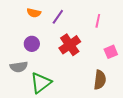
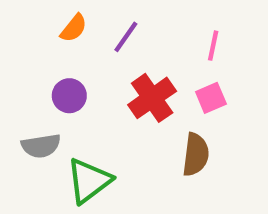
orange semicircle: (34, 13) -> (74, 28), turned -64
pink square: (111, 52) -> (211, 98), moved
brown semicircle: (100, 80) -> (196, 155), moved

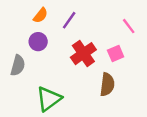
pink line: (213, 46) -> (129, 26), moved, turned -49
purple circle: (69, 96) -> (38, 42), moved
gray semicircle: (41, 146) -> (18, 65), moved, turned -66

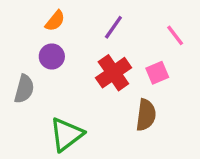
purple line: (69, 20) -> (113, 27), moved

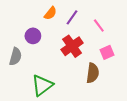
orange semicircle: (55, 21) -> (50, 13), moved
pink line: (175, 35) -> (99, 26), moved
pink square: (157, 73) -> (107, 52), moved

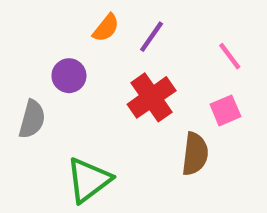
pink line: (99, 26) -> (230, 56), moved

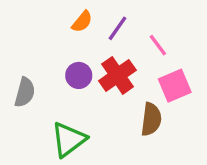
pink line: (230, 56) -> (158, 45), moved
purple circle: (69, 76) -> (79, 75), moved
pink square: (225, 110) -> (175, 86), size x1.4

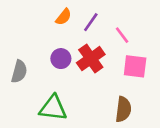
pink square: (175, 86) -> (135, 66), turned 30
brown semicircle: (151, 119) -> (123, 109), moved
green triangle: (69, 139) -> (53, 108), turned 44

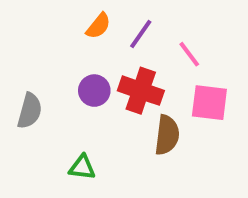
red cross: (91, 59) -> (141, 91), turned -36
green triangle: (53, 108) -> (82, 167), size x0.6
brown semicircle: (123, 109) -> (167, 135), moved

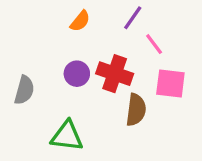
purple line: (141, 34) -> (133, 18), moved
green triangle: (82, 167) -> (67, 136), size x1.5

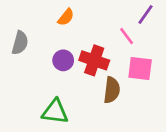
purple line: (133, 18) -> (145, 14), moved
gray semicircle: (24, 90) -> (20, 43), moved

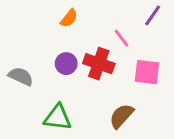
pink line: (127, 36) -> (121, 38), moved
gray semicircle: (20, 43) -> (21, 76), moved, turned -80
brown semicircle: (112, 90) -> (121, 116), moved, turned -145

